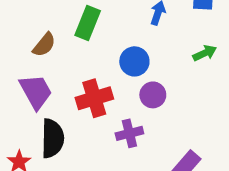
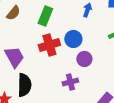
brown semicircle: (44, 45) -> (13, 13), moved
red cross: (94, 98) -> (49, 45), moved

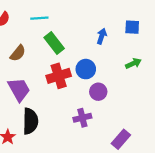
brown semicircle: (13, 13) -> (18, 53), moved
green rectangle: (45, 16) -> (54, 43), turned -60

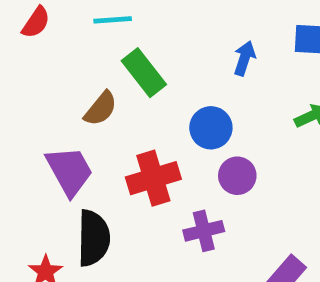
brown semicircle: (18, 53) -> (101, 109), moved
red cross: (59, 76) -> (153, 178), moved

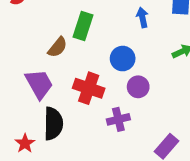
blue arrow: (244, 58) -> (142, 17), turned -30
green rectangle: (144, 73) -> (83, 26), turned 56
red cross: (153, 178) -> (89, 88), turned 36

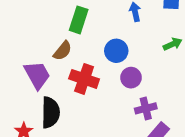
brown semicircle: (57, 47) -> (63, 51), moved
purple cross: (118, 119) -> (146, 108), moved

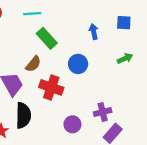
green rectangle: (79, 20) -> (47, 38), turned -60
purple circle: (131, 78) -> (72, 124), moved

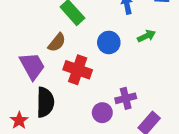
green arrow: (125, 58) -> (146, 36), moved
purple cross: (103, 112) -> (126, 98), moved

